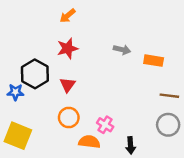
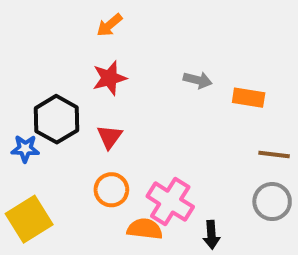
pink cross: (105, 125) -> (170, 202), size x1.6
yellow square: (18, 136) -> (29, 219), turned 36

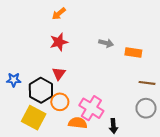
black hexagon: (57, 119) -> (41, 90), moved
yellow square: (29, 219) -> (34, 118), moved, turned -30

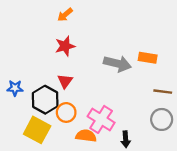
gray arrow: (106, 43) -> (117, 64), moved, size x1.6

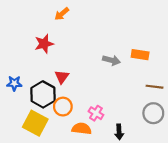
red star: (65, 46) -> (44, 44), moved
gray arrow: (117, 64) -> (111, 60), size x0.7
pink cross: (101, 119) -> (96, 113), size x0.6

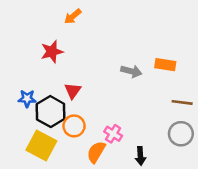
blue star: (14, 83) -> (27, 99), moved
orange semicircle: (82, 129) -> (96, 152), turned -66

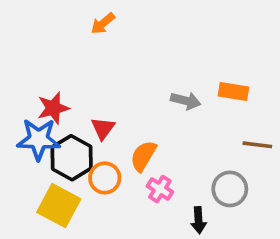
red star: (52, 52) -> (53, 108), moved
blue star: (27, 99) -> (39, 139), size x1.6
gray circle: (181, 134) -> (230, 189), moved
orange semicircle: (96, 152) -> (143, 156), moved

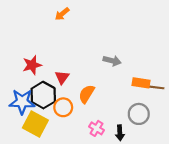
orange rectangle: (233, 91) -> (141, 83), moved
blue star: (39, 139) -> (22, 102), moved
pink cross: (160, 189) -> (97, 128), moved

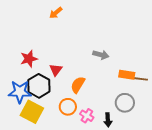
orange circle: (63, 107) -> (68, 107), moved

